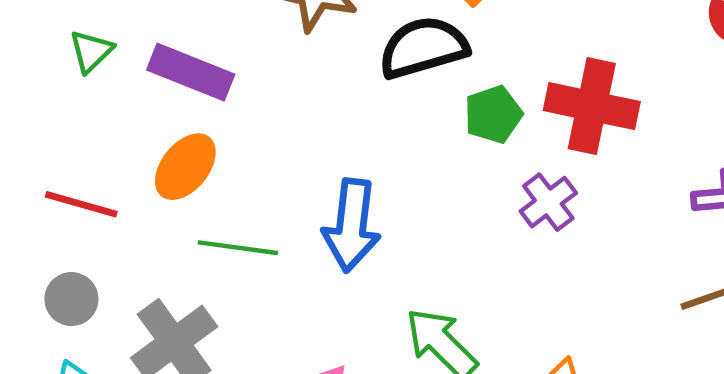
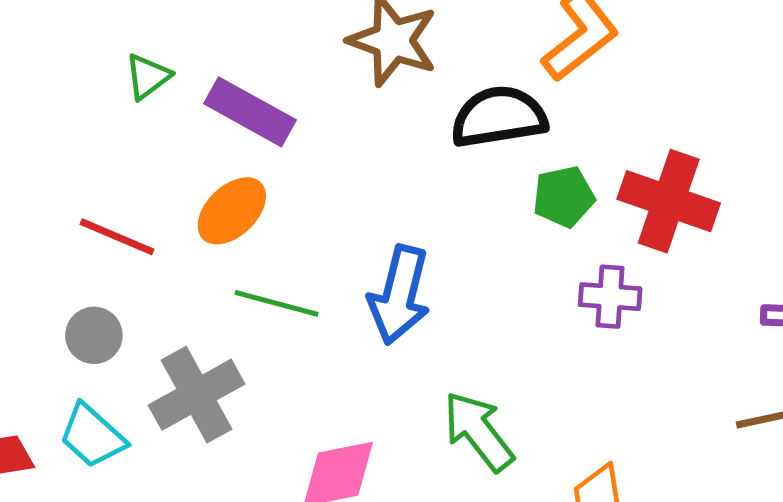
purple cross: (548, 202) -> (610, 297), turned 34

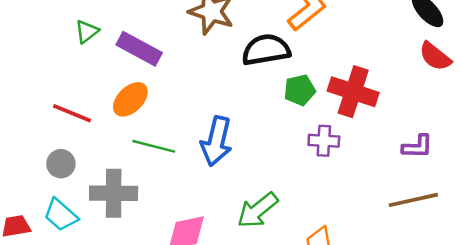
gray cross: (197, 395) -> (114, 193), turned 30
green arrow: (478, 431) -> (258, 210), turned -90

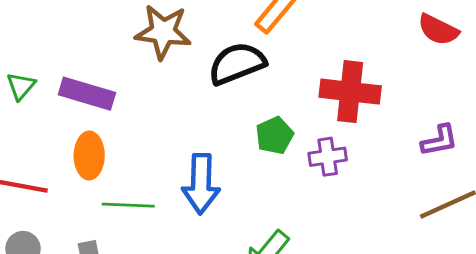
green pentagon: (300, 90) -> (275, 136), moved
orange ellipse: (130, 99) -> (89, 156), turned -33

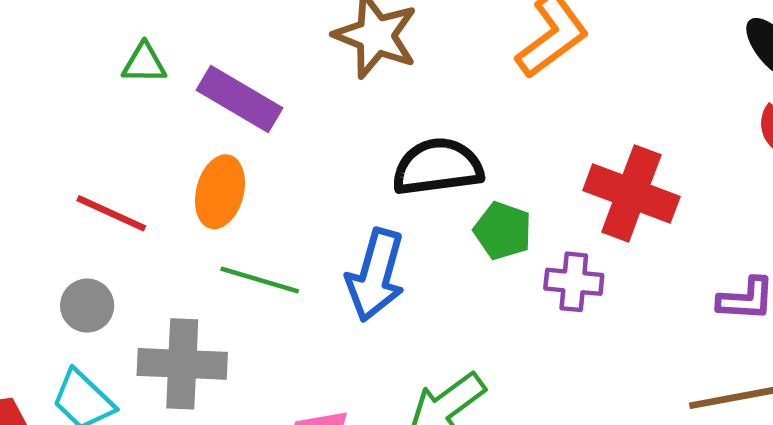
black semicircle: (237, 64) -> (438, 167), moved
green triangle: (21, 86) -> (144, 63), turned 36
green pentagon: (275, 136) -> (503, 231), turned 30

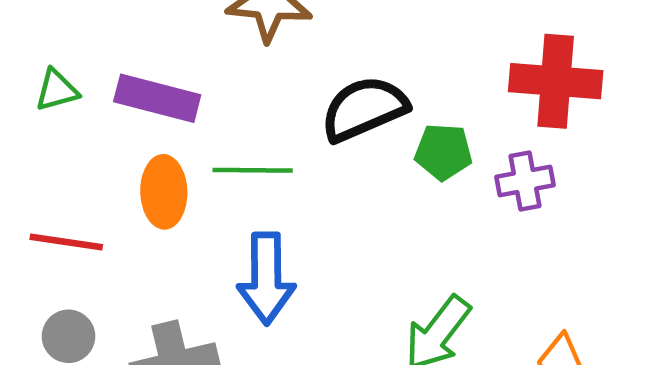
blue arrow: (376, 275) -> (266, 278), moved
green line: (260, 280) -> (253, 170), moved

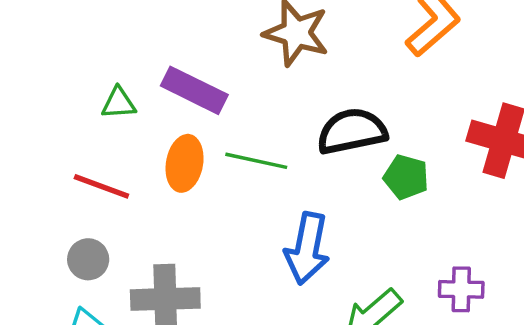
green triangle: (57, 90) -> (119, 103), moved
purple cross: (525, 181) -> (461, 289), moved
blue arrow: (266, 278) -> (307, 248), moved

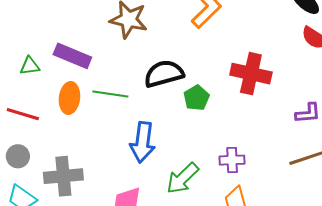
green pentagon: (406, 177) -> (197, 98), turned 30

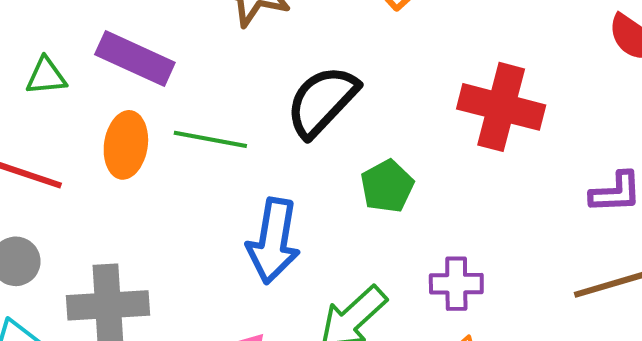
black semicircle: (164, 74) -> (322, 101), turned -33
green pentagon: (197, 98) -> (387, 186), moved

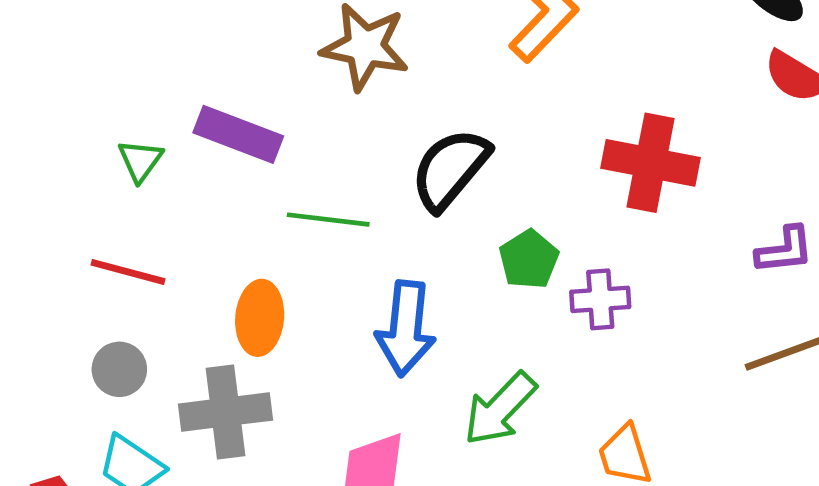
green triangle: (46, 76) -> (140, 160), turned -45
orange ellipse: (126, 145) -> (260, 318), moved
purple cross: (456, 284) -> (600, 299), moved

